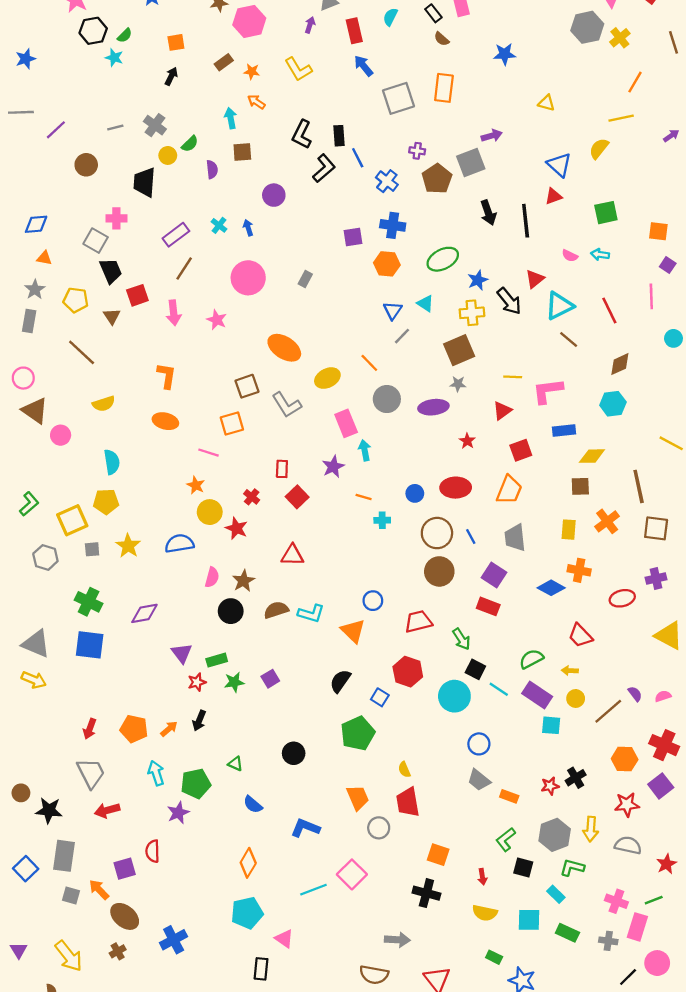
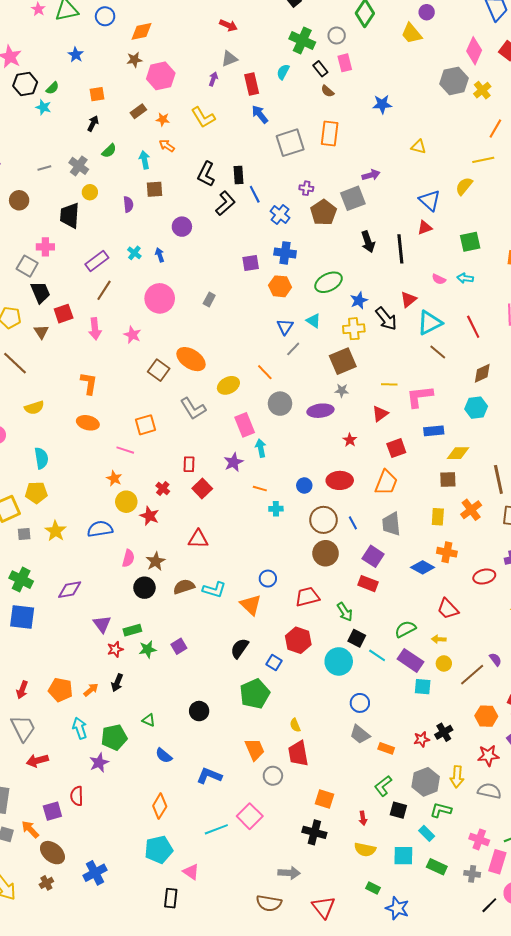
green semicircle: (190, 144) -> (109, 151), moved
brown square: (247, 386) -> (159, 370), moved, turned -35

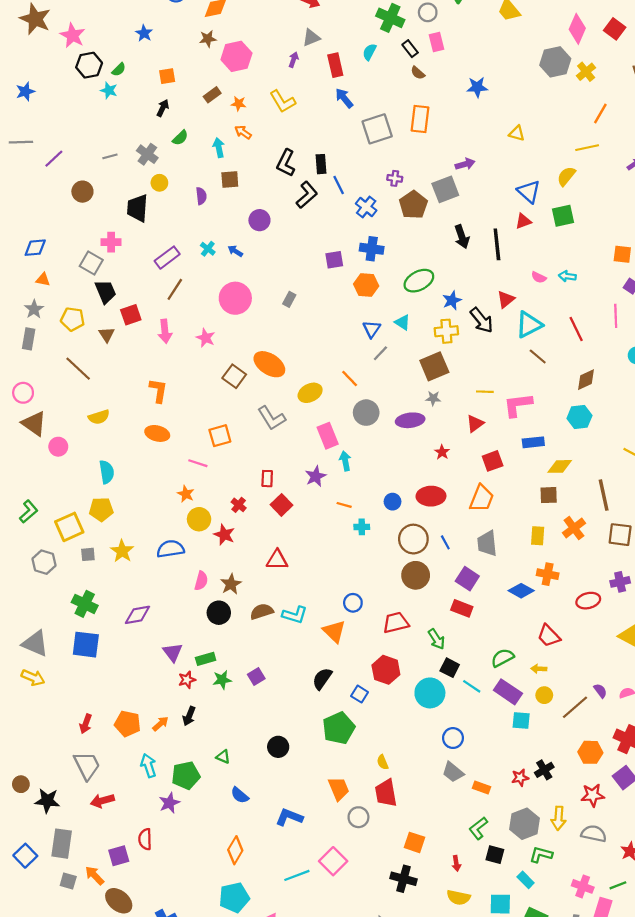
green square: (470, 242) -> (563, 216), moved
blue arrow: (160, 255) -> (235, 251), turned -40

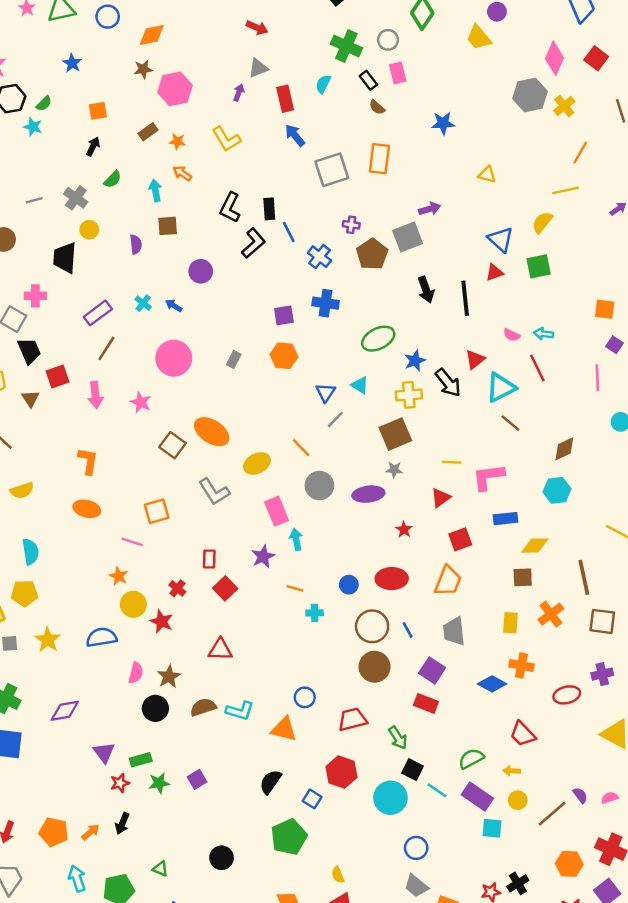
orange hexagon: (366, 285) -> (284, 356), moved
red line: (576, 329) -> (537, 368), moved
orange triangle: (334, 631) -> (284, 729), turned -30

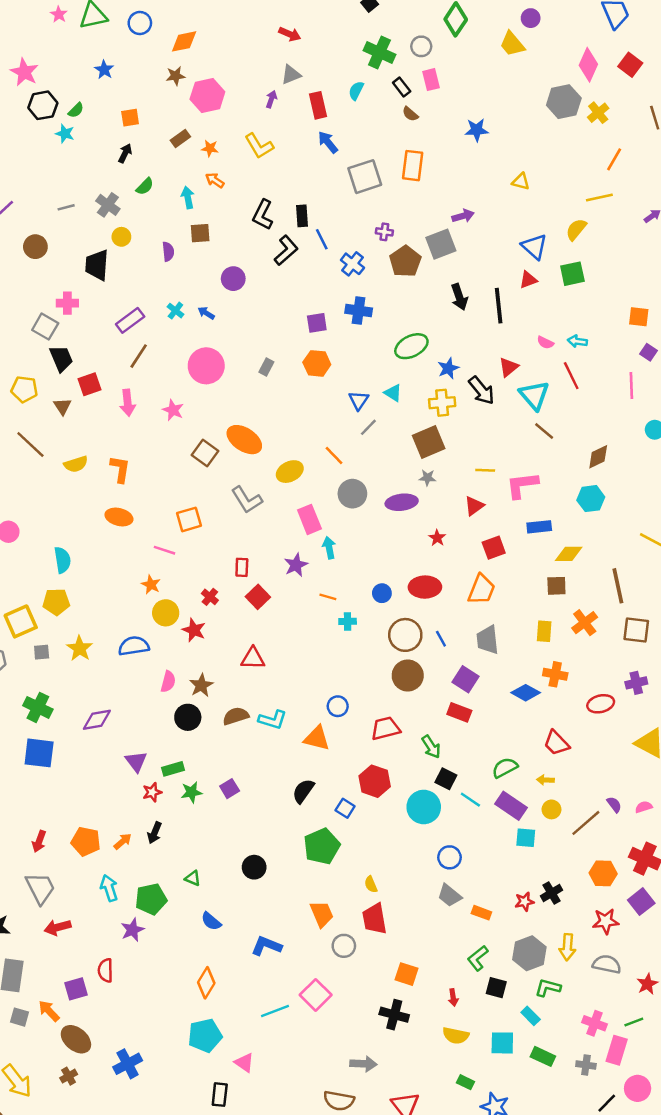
cyan triangle: (501, 388) -> (534, 395), turned -44
yellow semicircle: (22, 490) -> (76, 464), moved

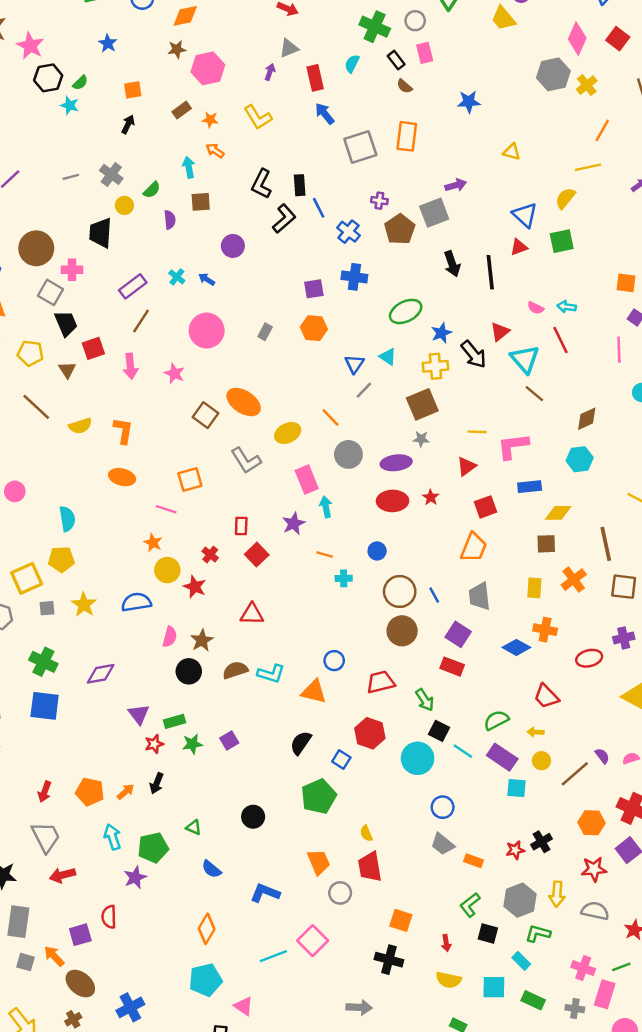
green semicircle: (145, 186) -> (152, 190), moved
brown circle: (35, 247) -> (36, 248), moved, size x1.5
red ellipse: (425, 587) -> (393, 501), moved

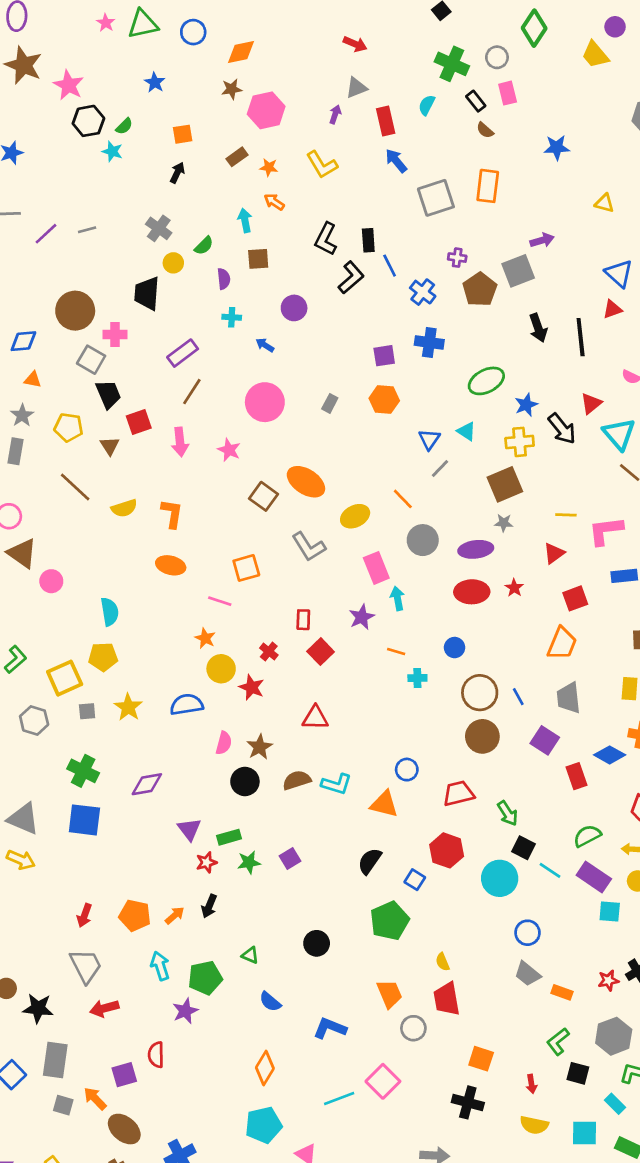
gray line: (71, 177) -> (87, 230), moved
cyan cross: (177, 277) -> (232, 317), moved, turned -35
red rectangle: (452, 667) -> (577, 776), moved, turned 50

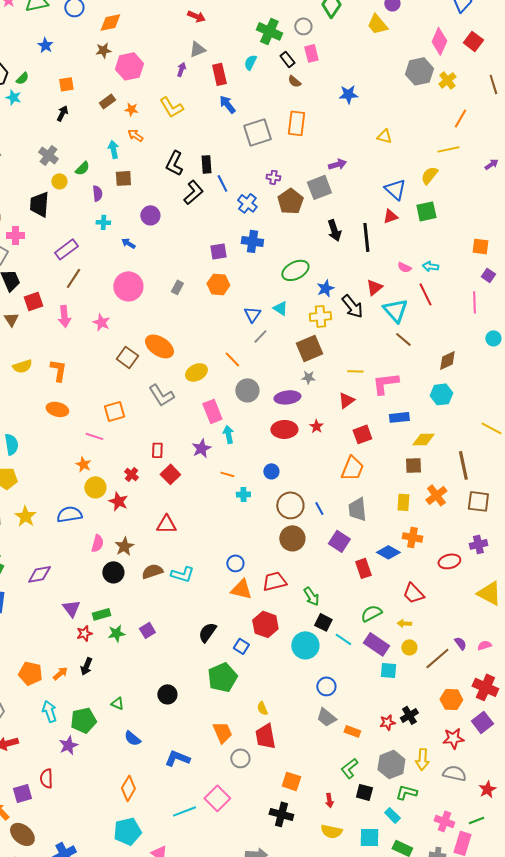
orange triangle: (384, 804) -> (241, 589), moved

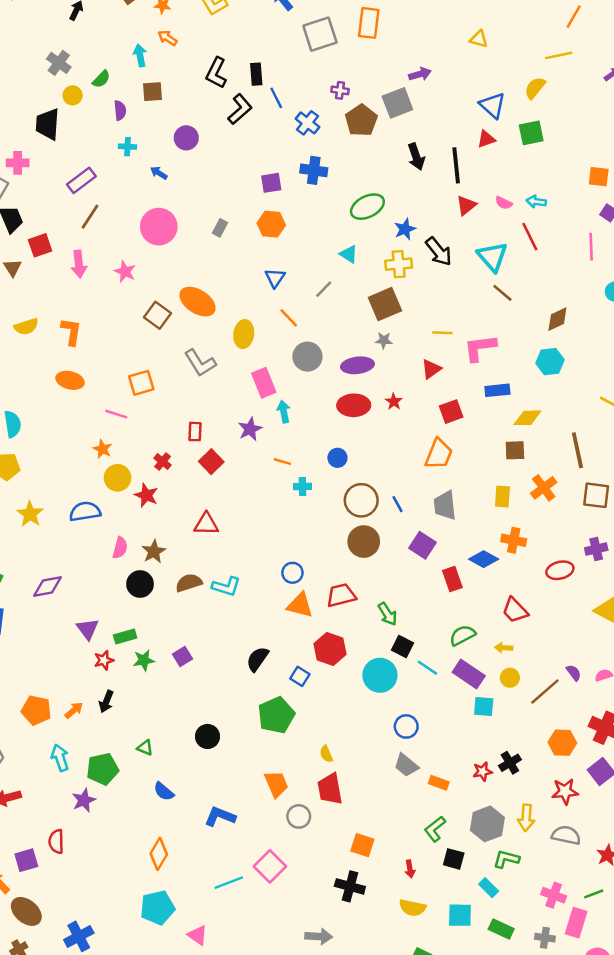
red triangle: (374, 287) -> (466, 205), moved
blue triangle: (252, 314) -> (275, 278), moved
yellow ellipse: (196, 372) -> (244, 334), turned -55

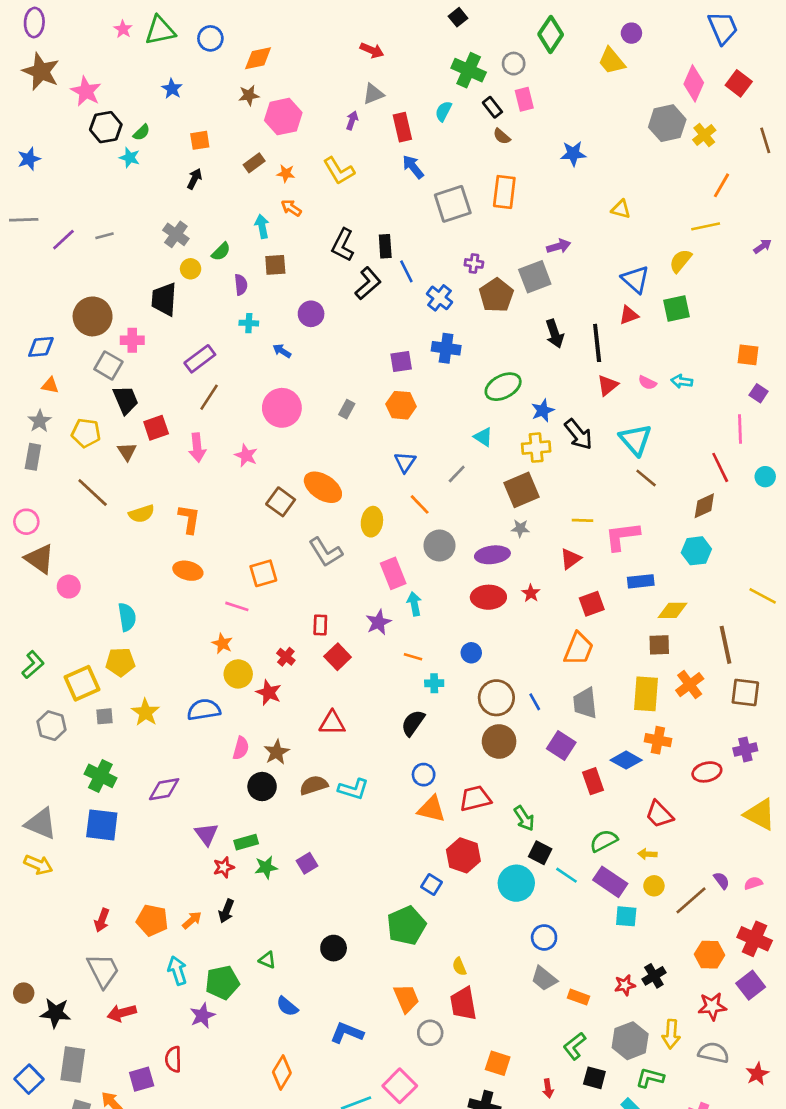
red line: (530, 237) -> (720, 467), moved
yellow rectangle: (502, 497) -> (646, 694), size x1.5
black semicircle: (257, 659) -> (413, 723), moved

